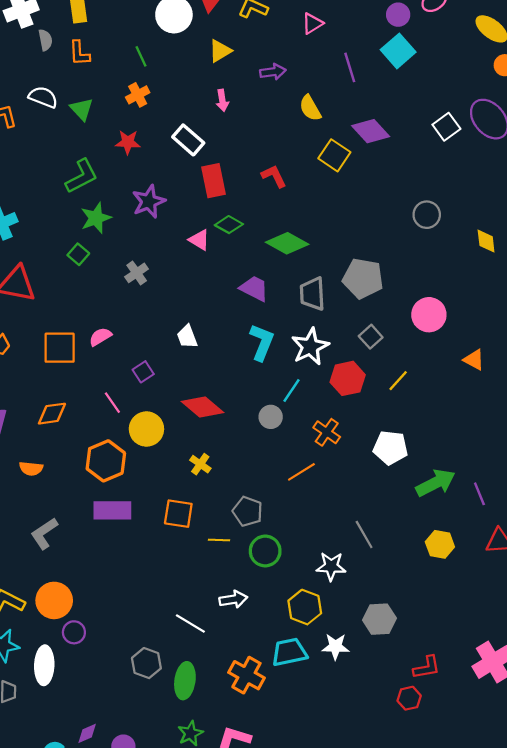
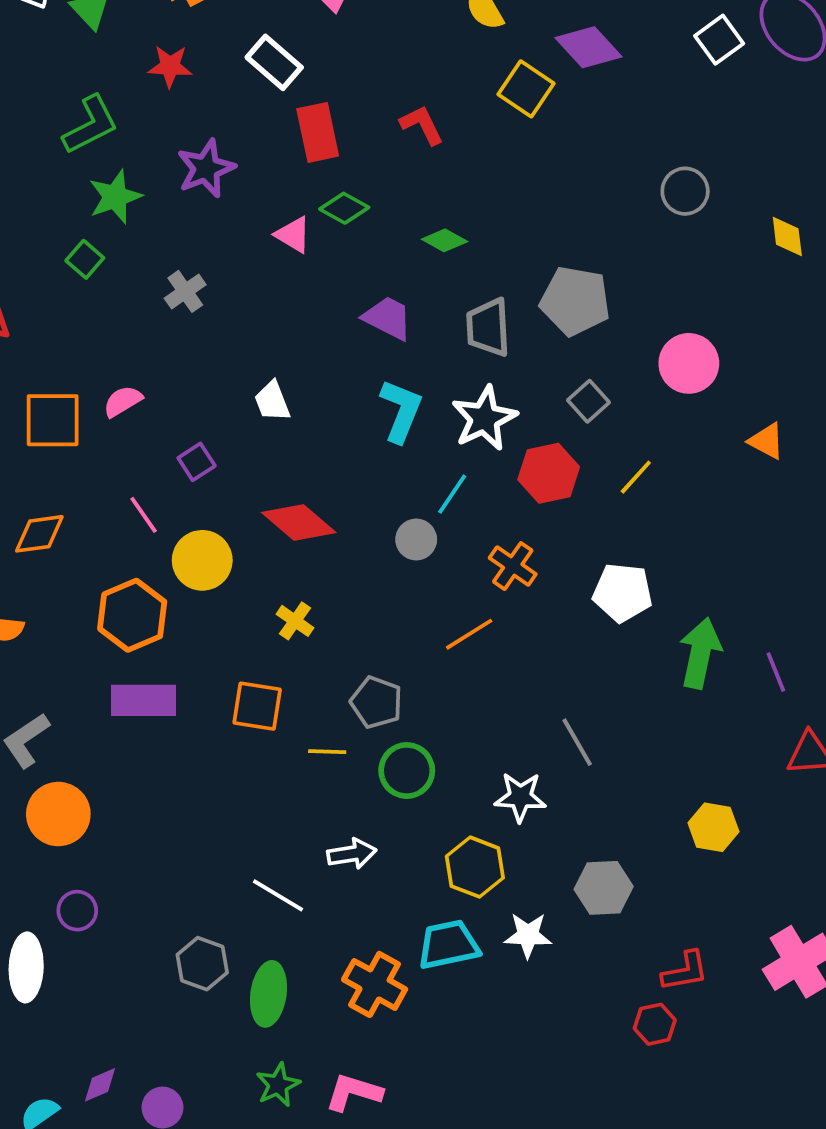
green diamond: (287, 243) -> (445, 240), size x0.6
green arrow: (435, 483) -> (700, 653), turned -51
yellow hexagon: (440, 544) -> (713, 827), moved
orange circle: (54, 600) -> (58, 814), moved

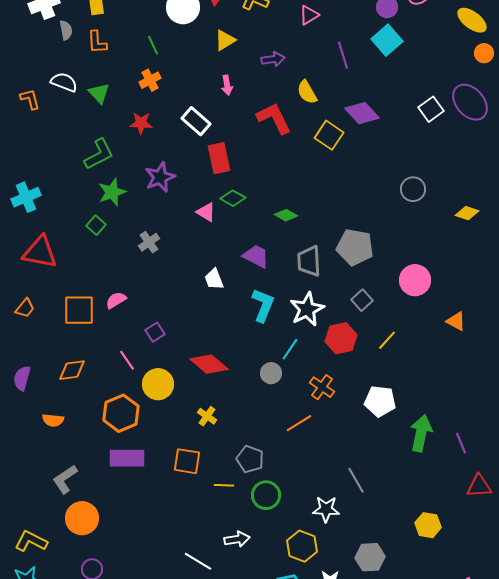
red L-shape: (422, 125) -> (274, 118), moved, size x1.5
yellow diamond: (787, 237) -> (467, 213), turned -65
white trapezoid: (272, 401) -> (214, 279), moved

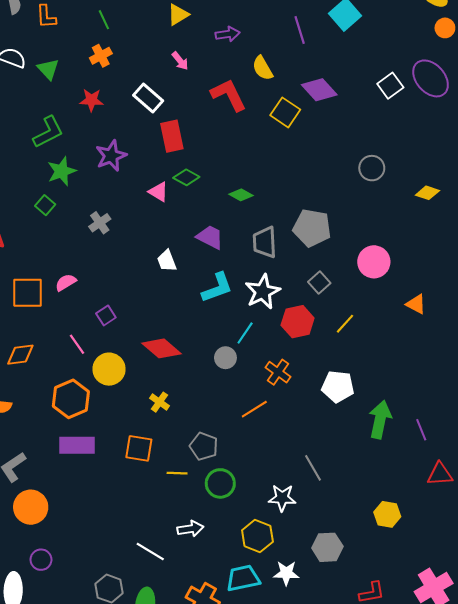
pink arrow: (227, 85) -> (180, 61), turned -30
cyan L-shape: (263, 305) -> (217, 288), turned 48

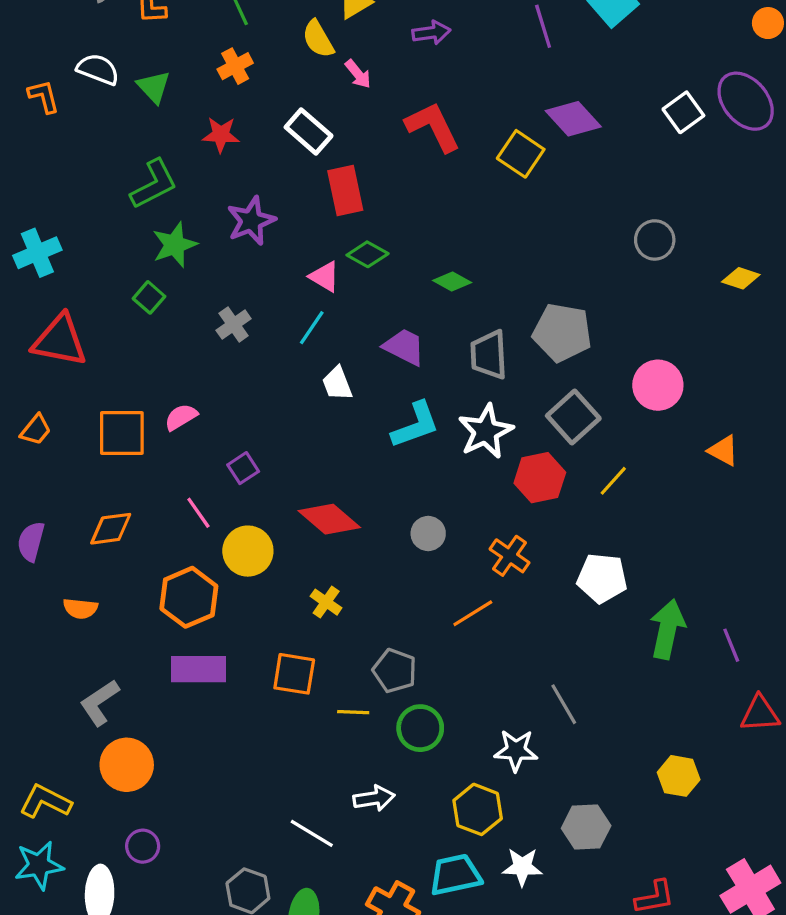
yellow semicircle: (263, 68) -> (318, 39), moved
gray square: (319, 282) -> (573, 417), size x1.5
cyan line: (245, 333) -> (312, 328), moved

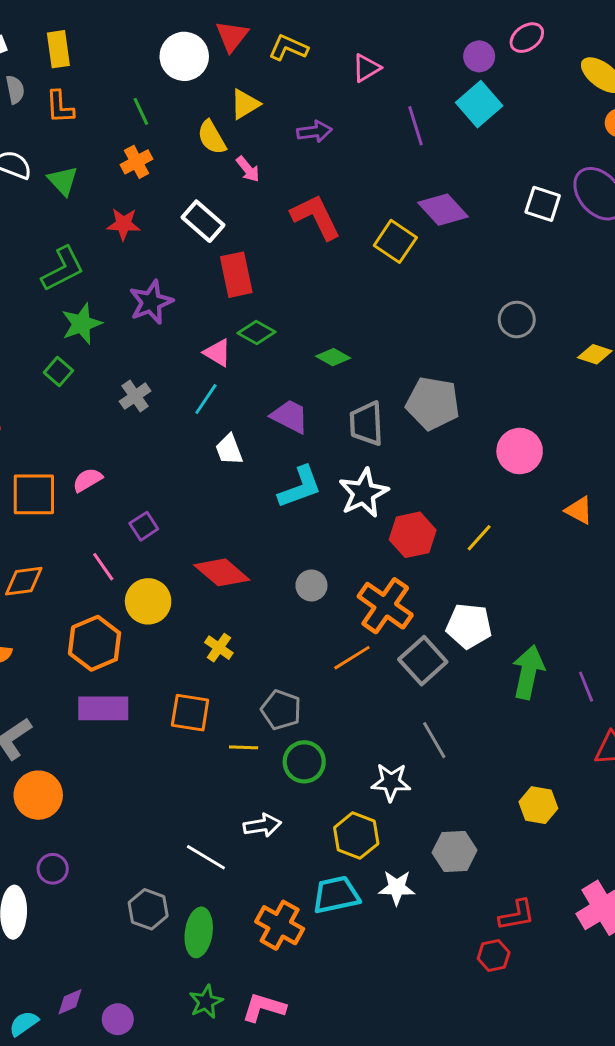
white square: (683, 112) -> (543, 204), turned -36
gray square: (573, 417) -> (423, 661), moved
orange cross: (510, 556) -> (385, 606), size x1.5

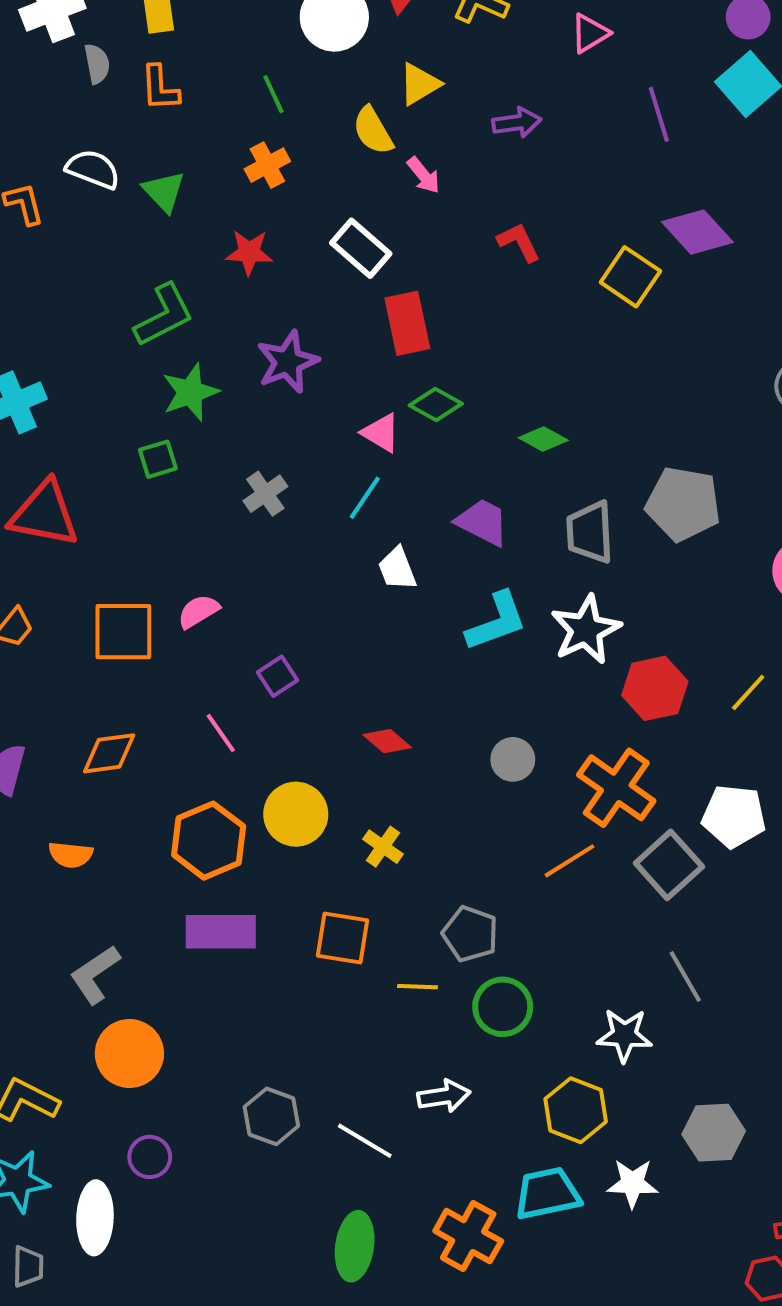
red L-shape: (316, 217) -> (519, 242), size x0.6
green square: (58, 372) -> (158, 459), turned 32
red diamond: (222, 572) -> (387, 741), size x0.6
yellow circle: (148, 601) -> (296, 814), moved
gray hexagon: (148, 909) -> (271, 1116), moved

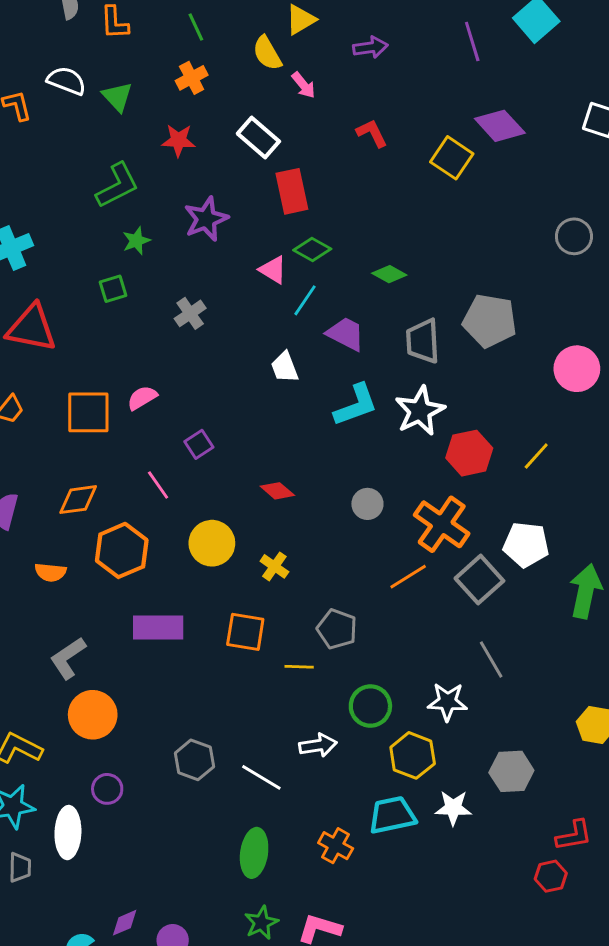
green star: (190, 392) -> (136, 241), size x0.7
cyan line: (365, 498) -> (305, 300), moved
orange hexagon: (209, 841) -> (122, 550), moved
green circle: (503, 1007) -> (370, 706), moved
orange cross: (468, 1236) -> (336, 846), size x0.7

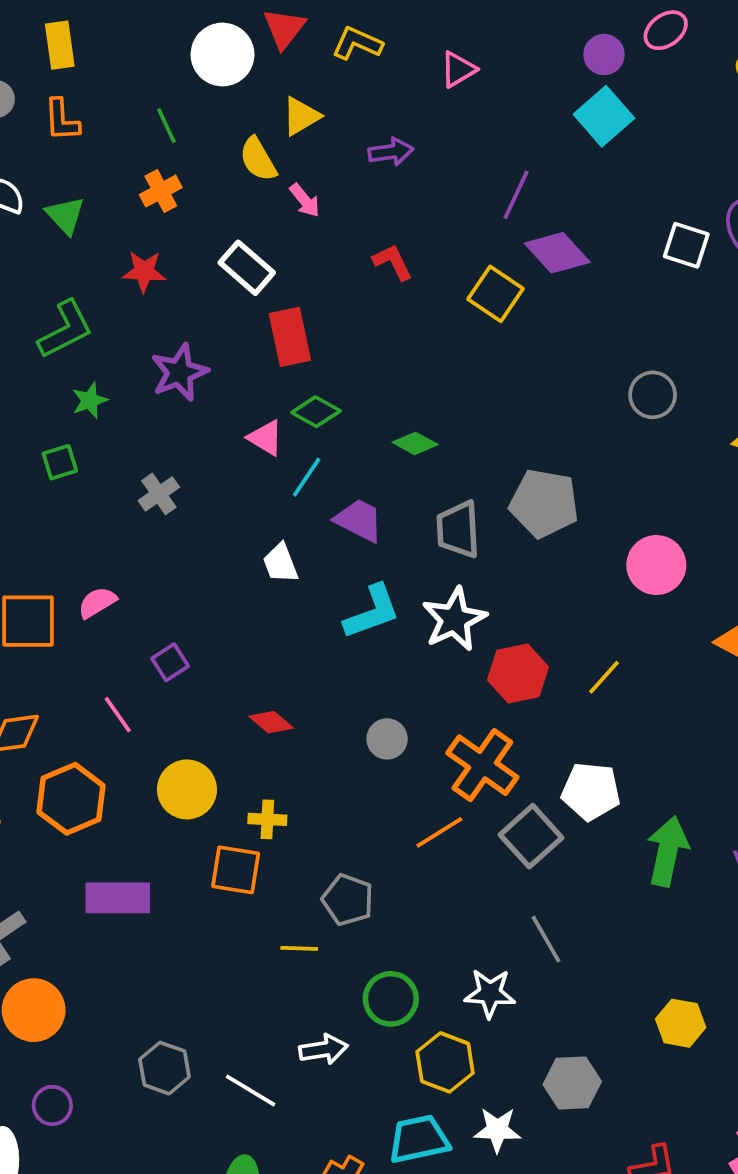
purple line: (472, 42) -> (516, 195), moved, turned 42
yellow cross: (274, 566) -> (267, 819), turned -32
orange square: (245, 632) -> (236, 870), moved

